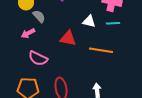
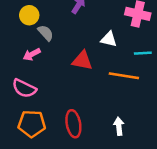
cyan line: (113, 23) -> (143, 53), moved
pink semicircle: (38, 58) -> (24, 88), moved

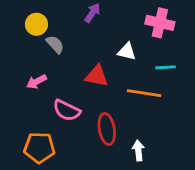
pink arrow: (32, 54) -> (36, 82), moved
pink semicircle: (24, 88) -> (67, 110), moved
red ellipse: (73, 124) -> (107, 129), moved

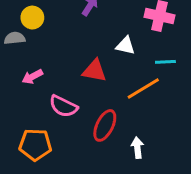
gray semicircle: (55, 44) -> (15, 38), moved, turned -54
orange line: (144, 93) -> (143, 89), turned -40
red ellipse: (107, 129) -> (105, 125), turned 36

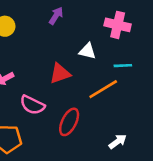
red triangle: (94, 71) -> (60, 73), turned -30
white arrow: (137, 148) -> (118, 142), moved, turned 60

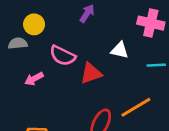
orange line: (103, 89) -> (136, 107), moved
pink semicircle: (32, 105) -> (63, 56), moved

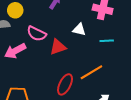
pink arrow: (34, 79) -> (15, 51), size x1.5

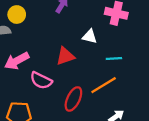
pink semicircle: (37, 34) -> (41, 80), moved
cyan line: (107, 41) -> (114, 58), moved

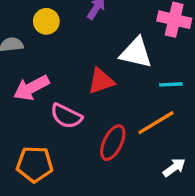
yellow circle: (17, 15) -> (46, 21), moved
white triangle: (90, 36) -> (136, 53), size x1.5

